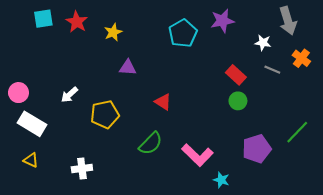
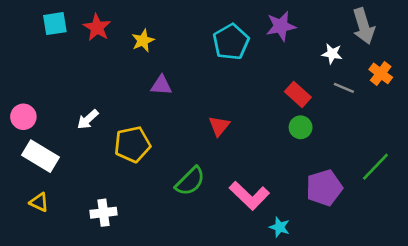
red triangle: (163, 102) -> (219, 126), moved, turned 36

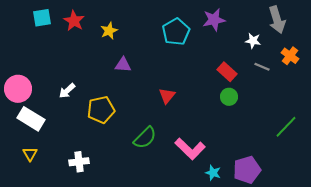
pink circle: (23, 117) -> (18, 89), size x1.4
purple pentagon: (324, 188) -> (247, 170), moved
yellow triangle: (39, 202) -> (30, 154), turned 35

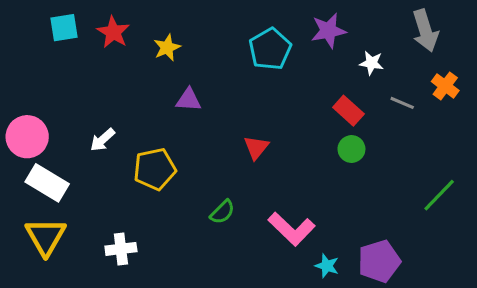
white star: (253, 41) -> (371, 63), moved
green semicircle: (145, 138) -> (222, 212), size x0.7
yellow triangle: (30, 154) -> (46, 237), size x1.8

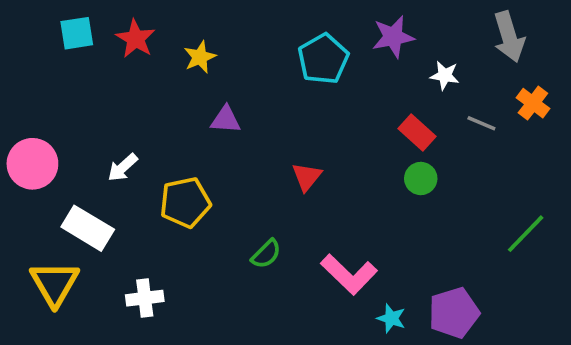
white rectangle: (47, 183) -> (88, 228), moved

